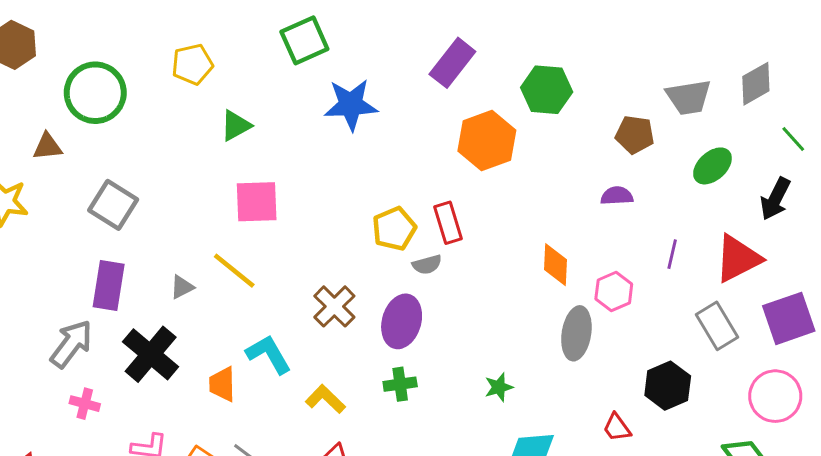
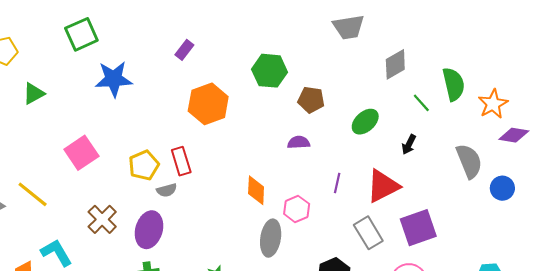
purple rectangle: (452, 63) -> (184, 50), size x0.6
green hexagon: (547, 90) -> (270, 71), moved
gray trapezoid: (689, 97) -> (349, 27), moved
black arrow: (775, 199) -> (409, 144), size x0.7
pink square: (257, 202) -> (81, 153), moved, turned -32

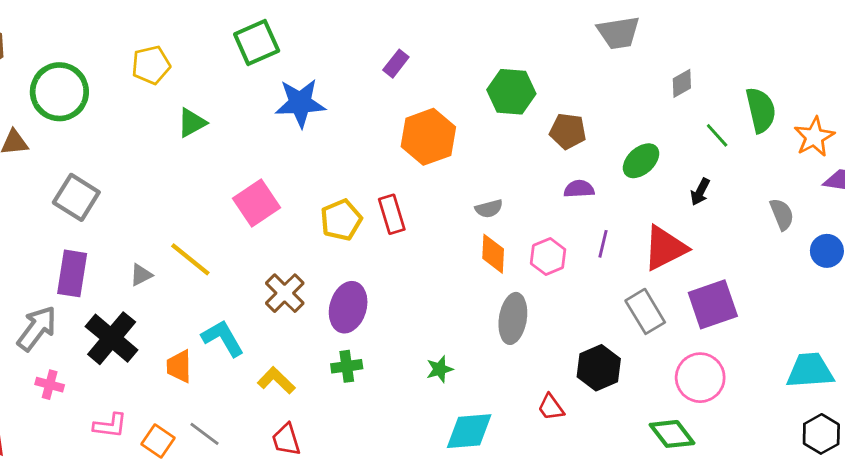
gray diamond: (395, 64) -> (682, 83), size x0.7
purple semicircle: (299, 142) -> (579, 189), moved
gray semicircle: (469, 161) -> (782, 214), size x0.7
gray semicircle: (167, 190) -> (489, 209), moved
pink hexagon: (297, 209) -> (548, 257), moved

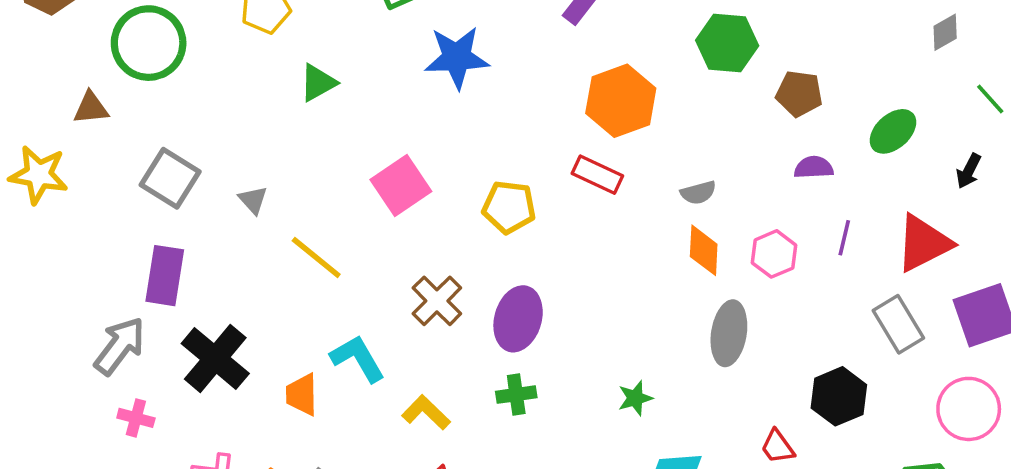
red rectangle: (392, 214) -> (597, 175), moved, turned -48
yellow pentagon: (341, 220) -> (509, 207), turned 30
gray triangle: (141, 275) -> (253, 200), moved, turned -45

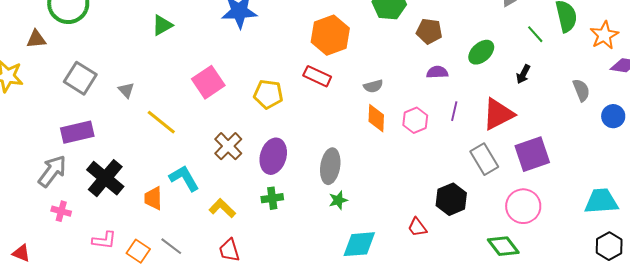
purple rectangle: (165, 276) -> (77, 132), turned 68
gray ellipse: (729, 333) -> (330, 166), moved

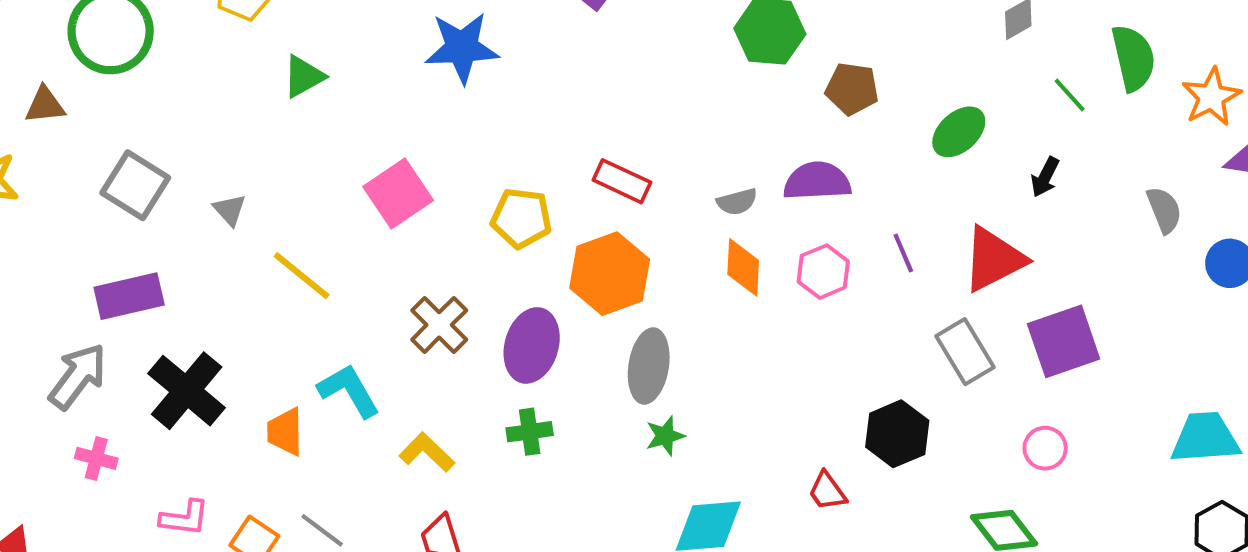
orange hexagon: (330, 35) -> (610, 274), moved
purple semicircle: (437, 72) -> (817, 181), moved, size x1.5
purple line: (454, 111) -> (903, 253), turned -36
pink circle: (523, 206) -> (1045, 448), size x0.6

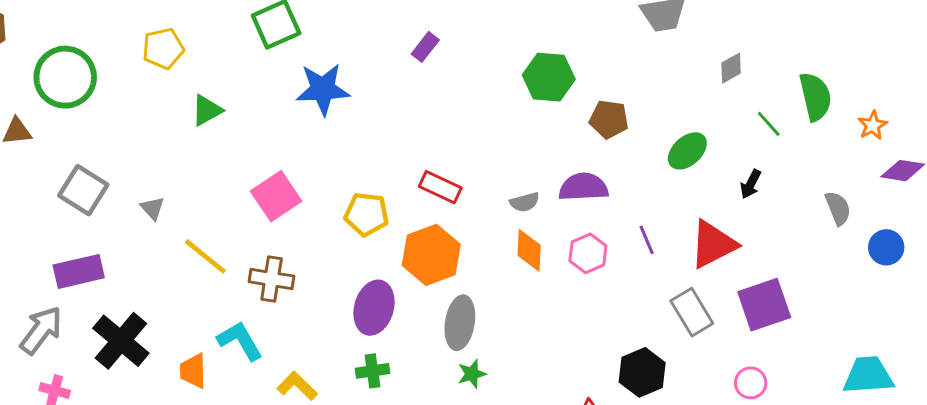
orange star: (1211, 97) -> (873, 125), size x0.7
brown cross: (439, 325) -> (272, 279), moved, turned -36

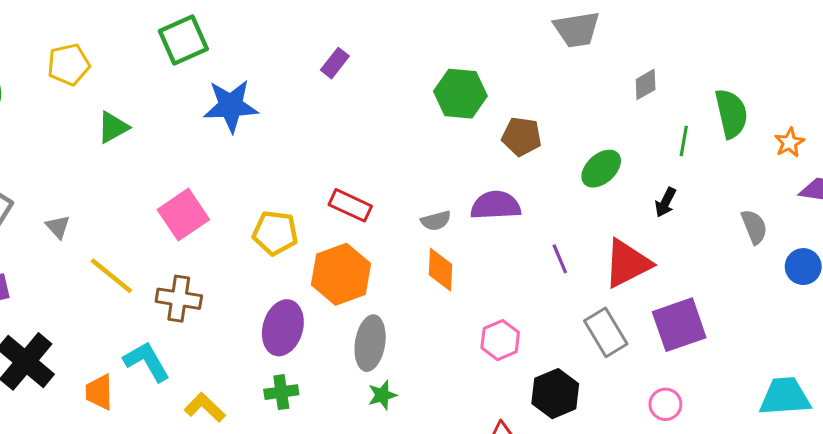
green line: (769, 124) -> (684, 141), turned 52
pink hexagon: (588, 253) -> (500, 340), moved

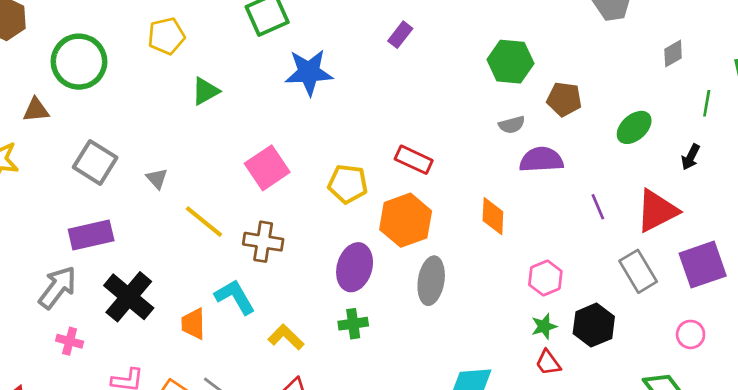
gray semicircle: (436, 221) -> (512, 125), moved
green star: (382, 395) -> (544, 326), moved

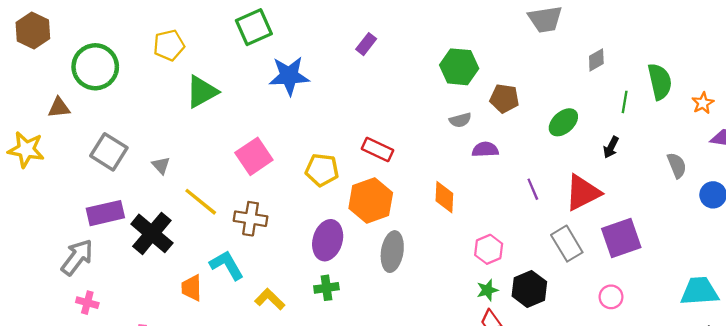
green triangle: (205, 91) -> (202, 92), size x1.4
purple semicircle: (541, 160) -> (485, 150), size x0.7
black cross: (129, 297) -> (152, 233), moved

